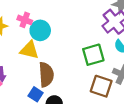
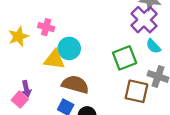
cyan circle: (40, 30) -> (69, 48), moved
brown semicircle: (46, 75) -> (75, 84), turned -65

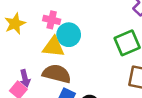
pink cross: (46, 27) -> (52, 20), moved
brown semicircle: (75, 84) -> (57, 74), moved

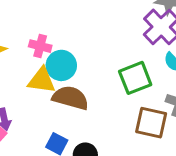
brown semicircle: (57, 74) -> (70, 98), moved

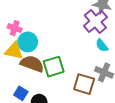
green square: (135, 78) -> (54, 67), moved

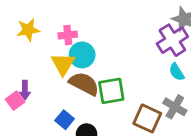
pink cross: (15, 28) -> (68, 35), turned -32
yellow triangle: (14, 51) -> (63, 64), turned 42

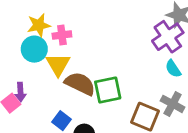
yellow star: (28, 30) -> (39, 25), moved
cyan circle: (82, 55) -> (34, 49), moved

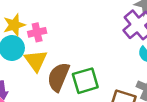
brown semicircle: (80, 84) -> (58, 77), turned -88

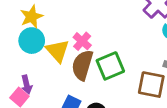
pink cross: (37, 32) -> (82, 41), moved, turned -30

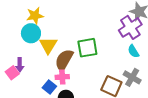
pink cross: (82, 41) -> (62, 77), moved, turned 32
green square: (110, 66) -> (87, 48), moved

